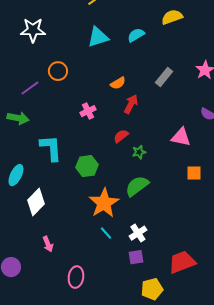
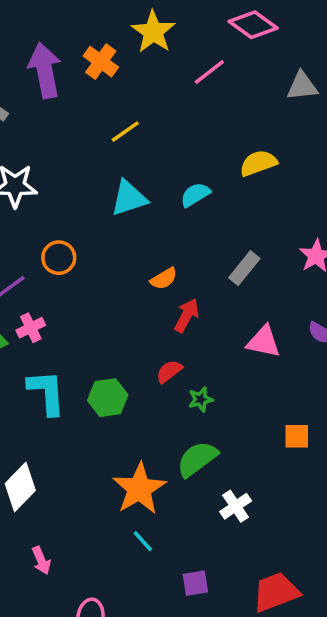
pink cross: (88, 111) -> (31, 328), moved
pink triangle: (181, 137) -> (264, 342), moved
green hexagon: (87, 166) -> (108, 398), moved
white cross: (138, 233) -> (236, 506), moved

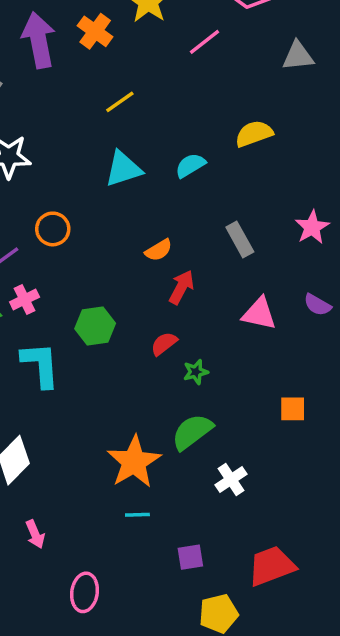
gray rectangle: (244, 268) -> (240, 240), turned -68
green hexagon: (108, 398) -> (95, 326), moved
cyan line: (143, 541) -> (137, 515), turned -50

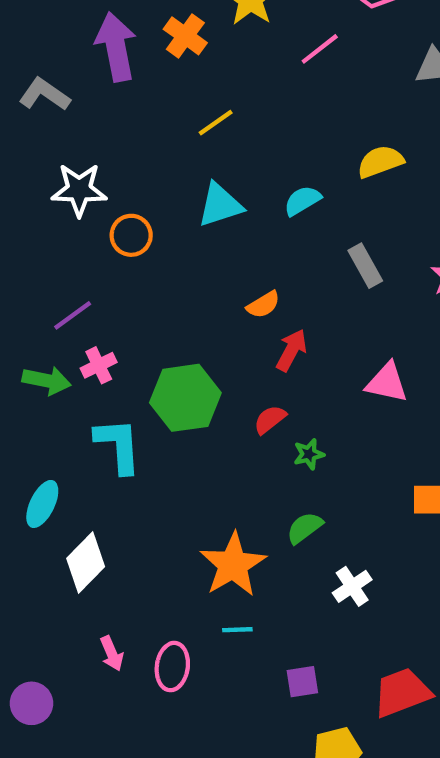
orange circle: (53, 229) -> (131, 235), moved
gray rectangle: (240, 240) -> (365, 266), moved
green hexagon: (95, 326) -> (185, 398), size x1.4
green semicircle: (192, 432) -> (305, 528), size x0.7
pink ellipse: (85, 592) -> (172, 667), moved

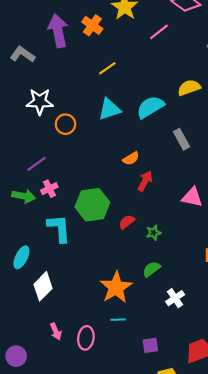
cyan semicircle: (302, 201) -> (150, 107), size x1.5
red semicircle: (270, 419) -> (127, 222), moved

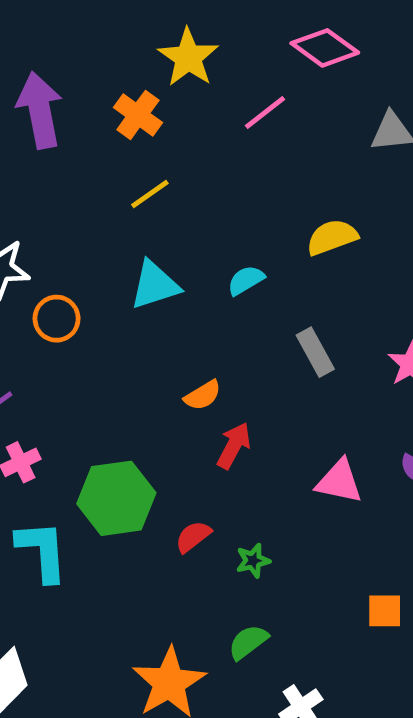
orange cross: (92, 25) -> (138, 115), moved
cyan semicircle: (150, 107) -> (246, 280), size x0.6

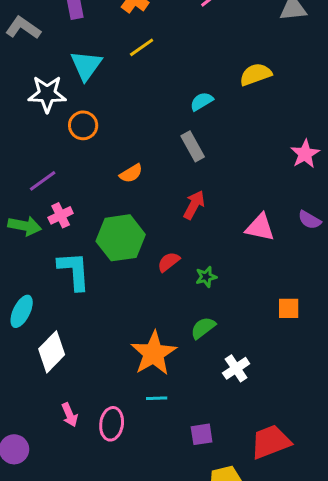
cyan triangle: (155, 285) -> (86, 65), moved, turned -36
gray rectangle: (315, 352) -> (193, 146), moved
orange semicircle: (203, 395) -> (131, 173), moved

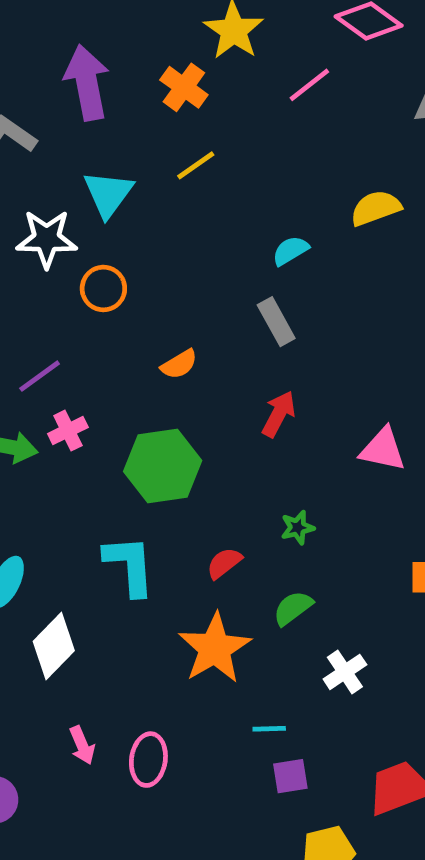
red semicircle: (169, 262) -> (224, 563), moved
cyan L-shape: (74, 271) -> (129, 565), moved
cyan line: (157, 398) -> (269, 729), moved

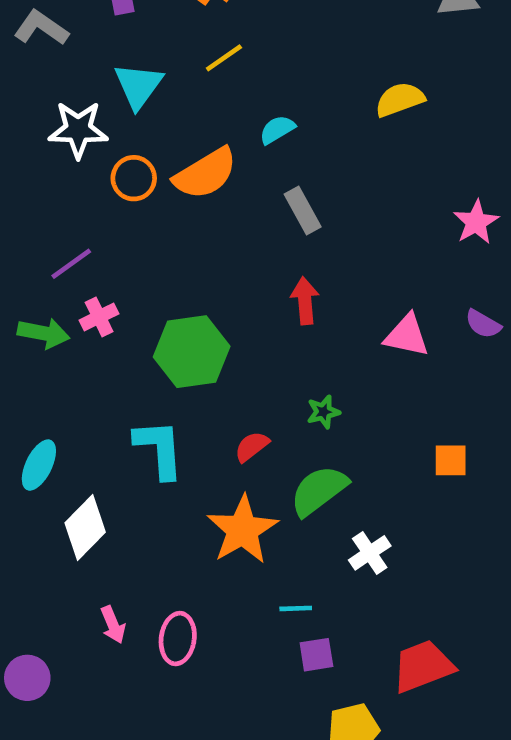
cyan semicircle: (290, 251) -> (277, 130), moved
orange semicircle: (179, 364) -> (205, 174), moved, size x1.8
red arrow: (279, 414) -> (305, 301), turned -33
green semicircle: (293, 608) -> (319, 490), size x1.5

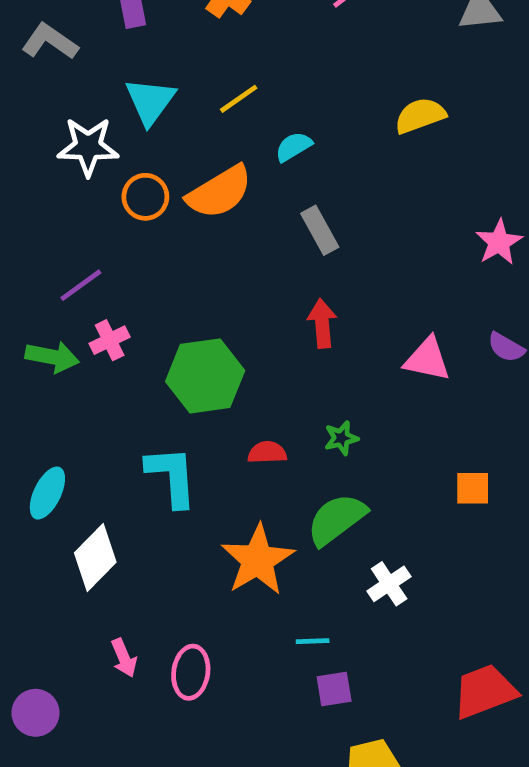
yellow line: (224, 58) -> (239, 99), moved
red semicircle: (252, 447) -> (267, 452), moved, turned 36
red trapezoid: (423, 666) -> (485, 691), moved

